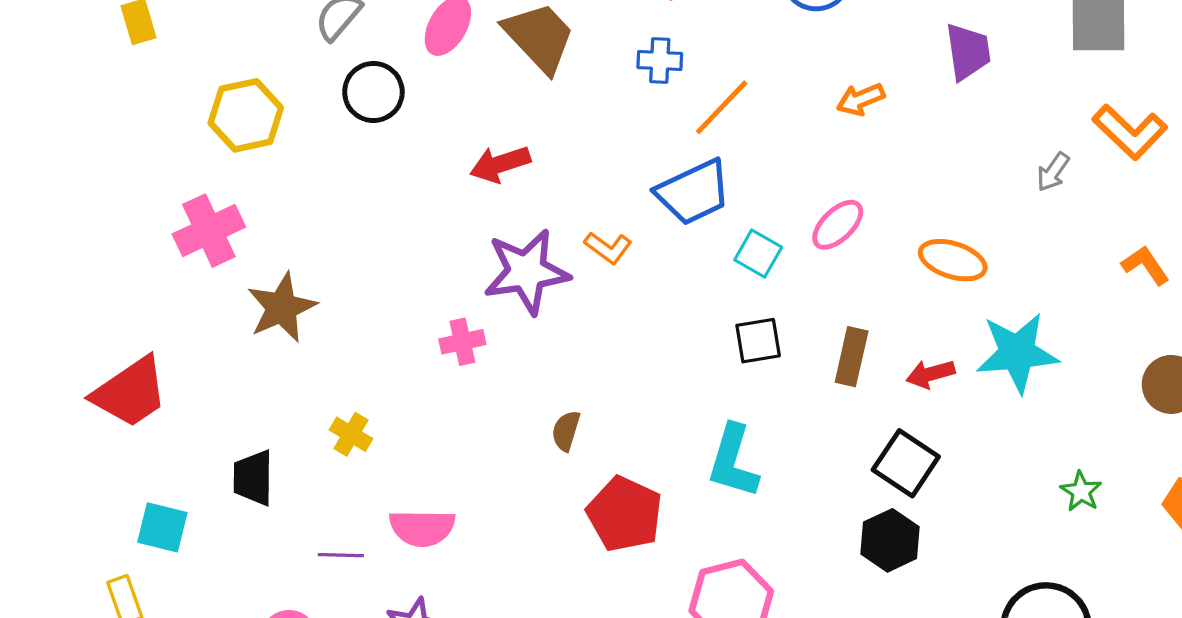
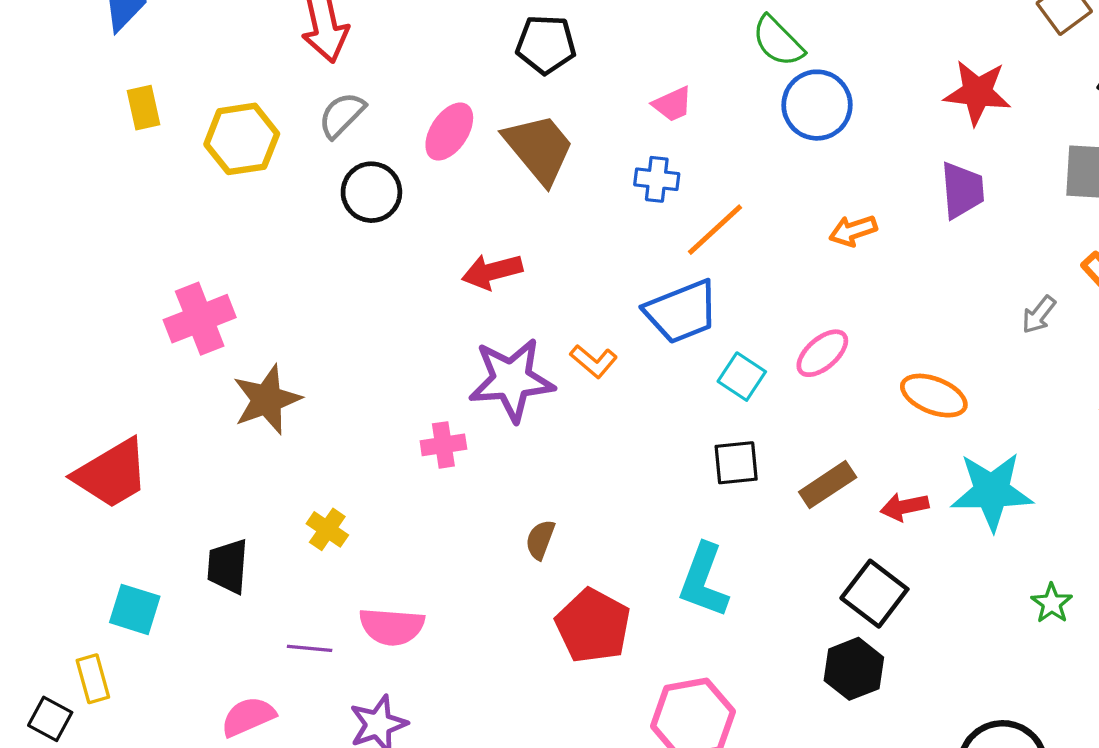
yellow hexagon: (246, 115) -> (242, 139), moved
brown rectangle: (852, 357) -> (828, 485), turned 40
green star: (1081, 491) -> (1052, 603), moved

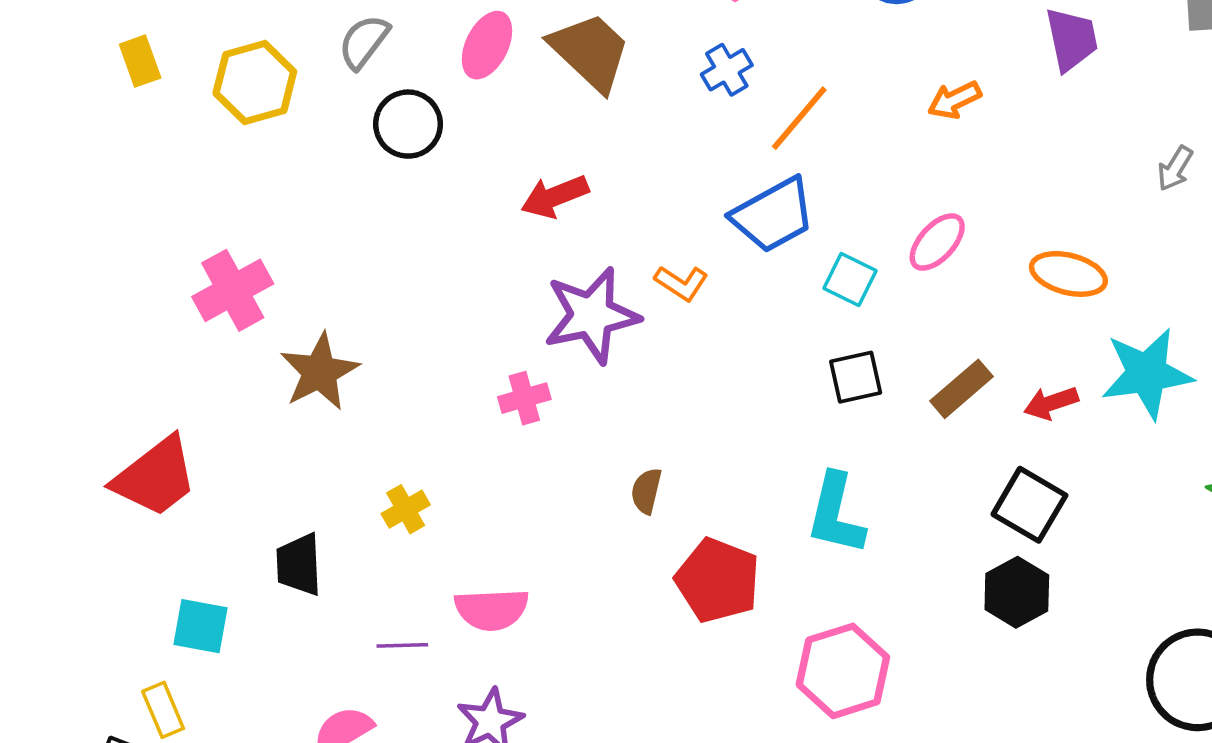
blue cross: (657, 179) -> (727, 70), turned -30
yellow cross: (327, 529) -> (406, 509), turned 33

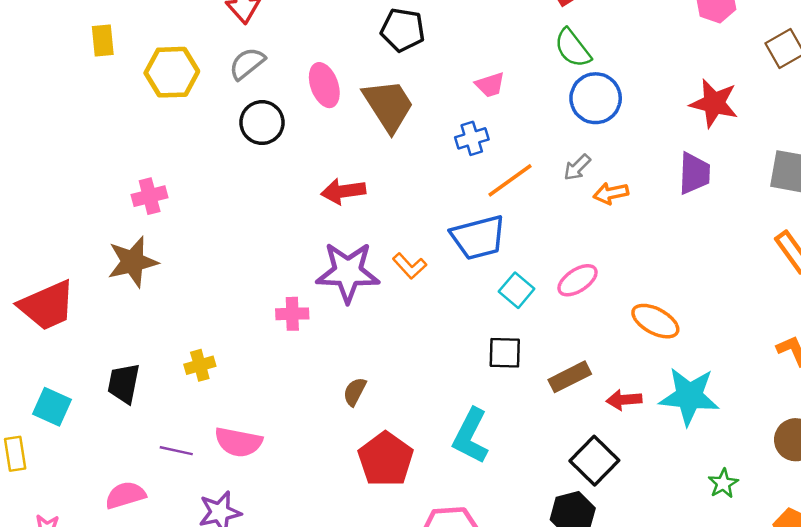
pink ellipse: (487, 45) -> (324, 85), turned -60
gray arrow: (1175, 168) -> (577, 167), moved
pink cross: (233, 290) -> (150, 196), moved, size x0.7
brown star: (320, 372) -> (133, 262), moved

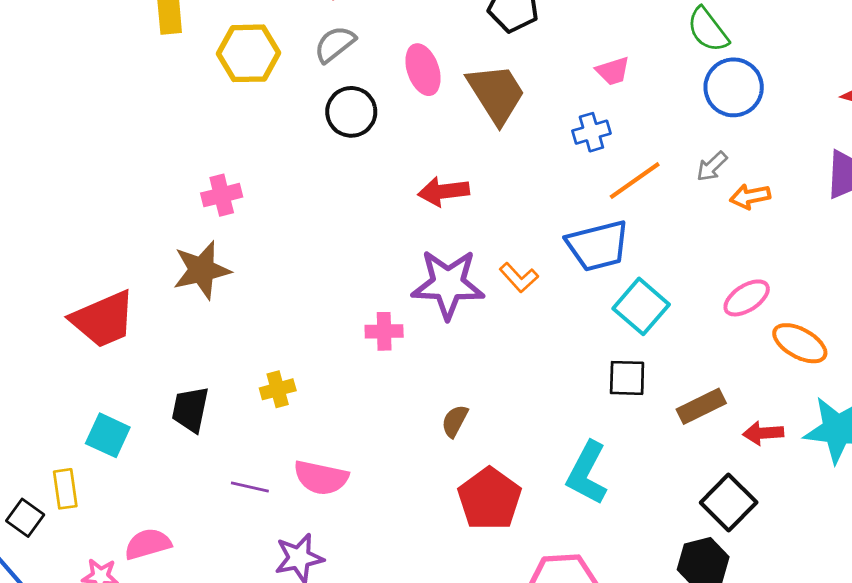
pink ellipse: (578, 280) -> (747, 298), moved
cyan square: (517, 290) -> (641, 306), size x1.4
pink semicircle: (125, 495) -> (148, 544), moved

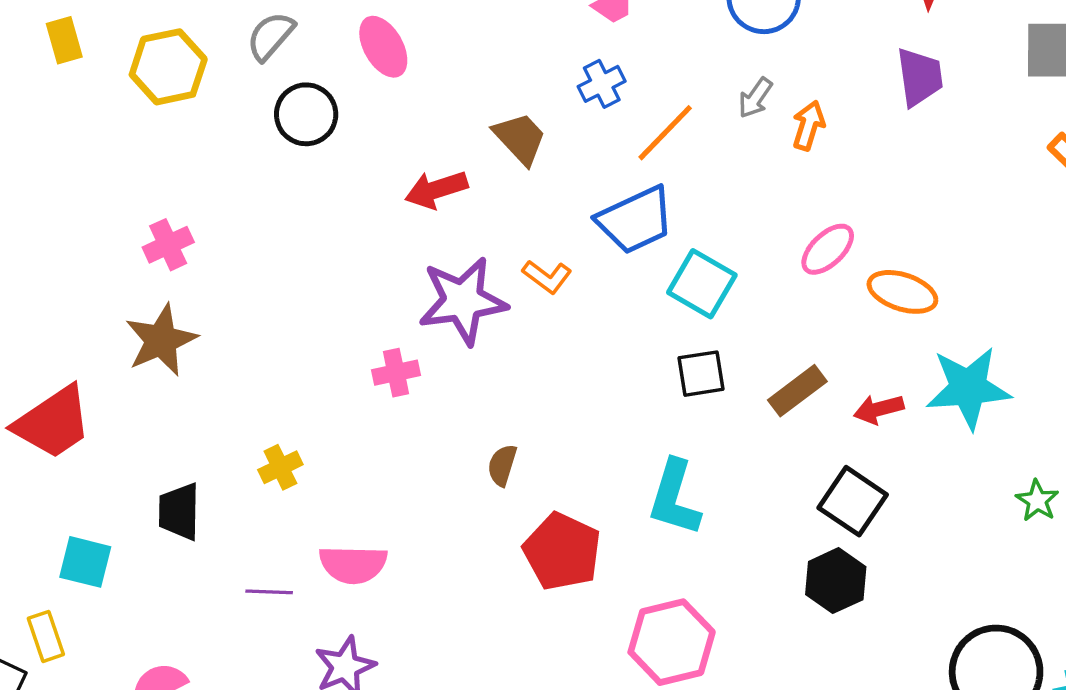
brown trapezoid: (496, 94) -> (520, 138), moved, size x0.7
orange arrow: (750, 196) -> (809, 125), turned 129

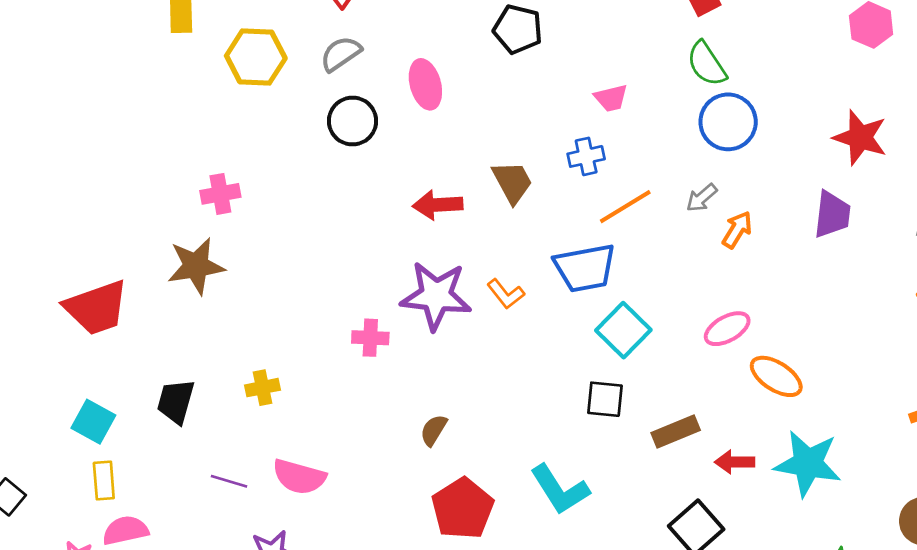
cyan L-shape: (674, 498) -> (560, 490), turned -64
yellow rectangle: (46, 636) -> (104, 481), moved

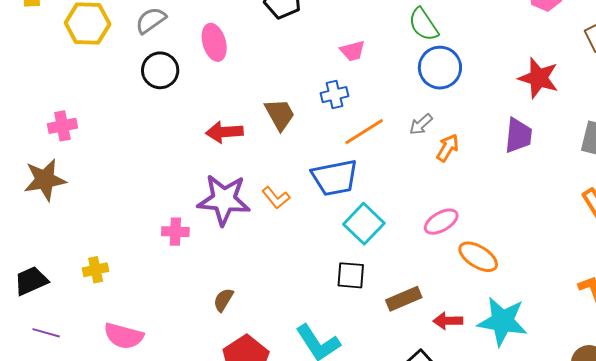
black trapezoid: (176, 401) -> (31, 281), turned 51
purple line: (229, 481) -> (46, 333), moved

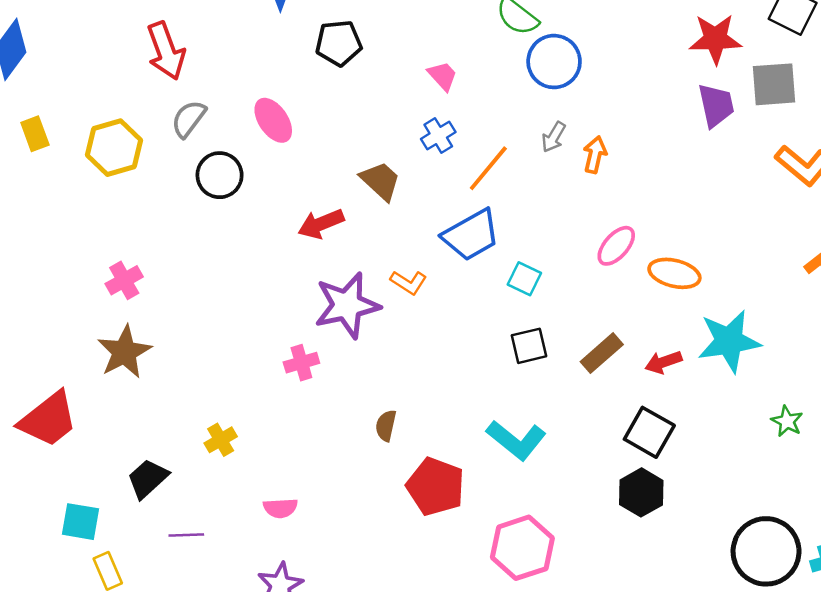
pink trapezoid: (352, 51) -> (443, 76), turned -100
red star: (539, 78) -> (715, 39), moved
purple trapezoid: (518, 136) -> (716, 105), moved
cyan square: (364, 224) -> (524, 279), size x0.7
pink semicircle: (124, 336) -> (280, 508), size x0.7

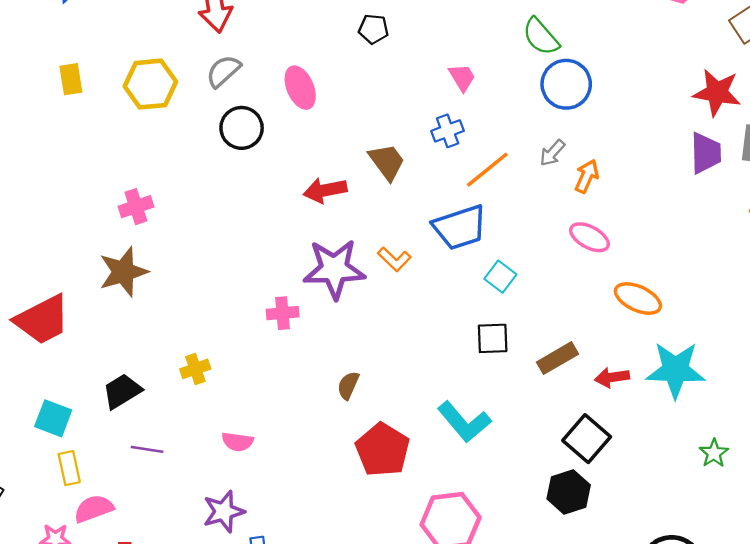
black pentagon: (339, 43) -> (373, 29), size x0.7
yellow rectangle: (35, 134) -> (71, 79), moved
pink ellipse: (616, 246) -> (589, 237), moved, turned 66

